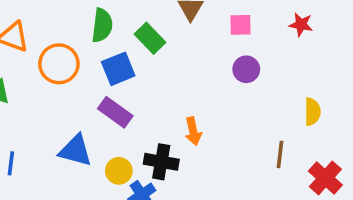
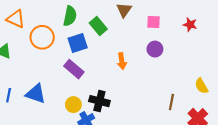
yellow semicircle: (312, 112) -> (201, 86), moved, turned 147
orange arrow: (193, 131) -> (122, 61), moved
blue triangle: (75, 151) -> (36, 94), moved

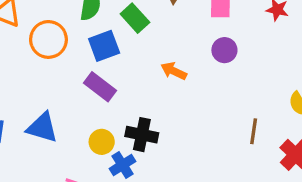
orange arrow: (122, 61) -> (174, 71), turned 126

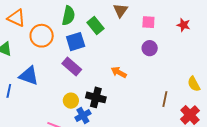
orange arrow: (174, 71) -> (119, 72), moved
blue triangle: (42, 128) -> (29, 76), moved

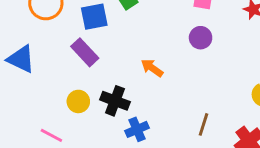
brown line: (165, 99) -> (203, 124), moved
blue cross: (83, 116) -> (137, 129), moved

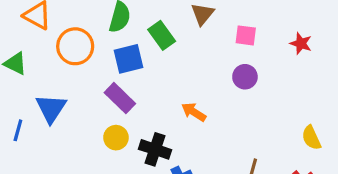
blue triangle: (21, 59) -> (51, 108), turned 40
yellow circle: (78, 101) -> (116, 138), moved

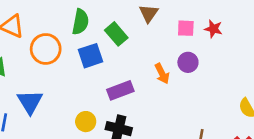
red star: (301, 43) -> (213, 29), moved
purple rectangle: (120, 98) -> (120, 90), moved, turned -60
orange arrow: (194, 112) -> (162, 74), moved, turned -144

